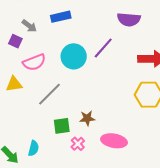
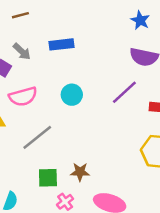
purple line: (103, 48) -> (124, 92), moved
cyan circle: (74, 56) -> (72, 95), size x0.7

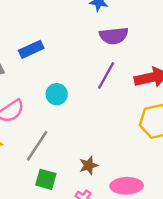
green square: (48, 178) -> (46, 179), moved, turned 35

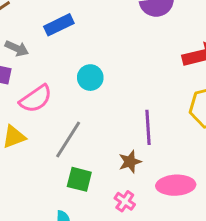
purple line: (106, 75) -> (148, 127), moved, turned -32

